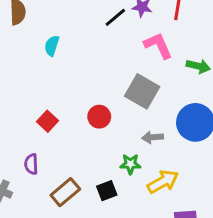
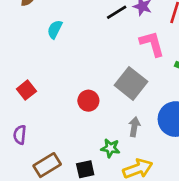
red square: (47, 121) -> (26, 90), moved
gray arrow: (153, 137) -> (134, 127), turned 96

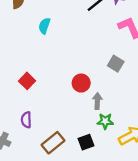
gray square: (131, 83) -> (116, 64), size x0.6
gray arrow: (134, 127) -> (97, 101), moved

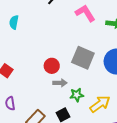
gray square: (116, 64) -> (83, 58), moved, size x1.6
gray arrow: (97, 101) -> (60, 83), moved, turned 96

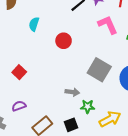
red circle: (52, 66) -> (64, 41), moved
purple semicircle: (10, 103) -> (19, 106), turned 72

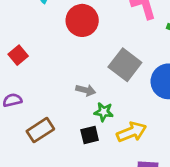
red circle: (64, 41) -> (82, 20), size x1.5
black square: (71, 125) -> (90, 135), moved

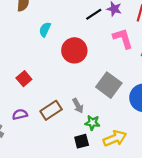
gray arrow: (86, 90) -> (78, 106), turned 48
brown rectangle: (40, 130) -> (51, 110), moved

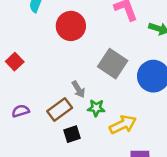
brown rectangle: (51, 110) -> (60, 110), moved
purple semicircle: (20, 114) -> (21, 111), moved
black square: (82, 141) -> (72, 134), moved

